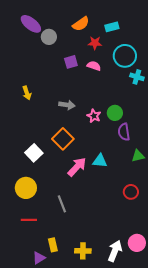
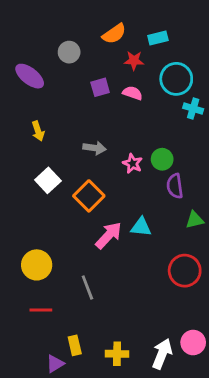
purple ellipse: (31, 24) -> (30, 76), moved
white square: (34, 153) -> (48, 180), moved
red circle: (131, 192) -> (185, 271), size x1.5

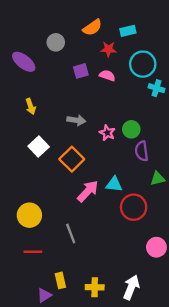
red circle: (185, 271) -> (134, 207), moved
pink circle: (193, 343) -> (156, 247), moved

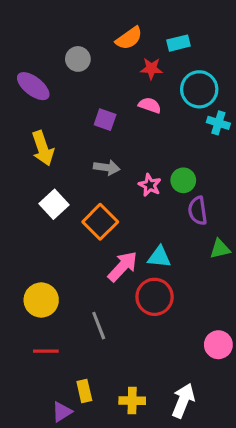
purple square: (81, 71) -> (105, 120), moved, turned 35
yellow arrow: (31, 106) -> (43, 148), size x1.5
red circle: (134, 207) -> (155, 297), moved

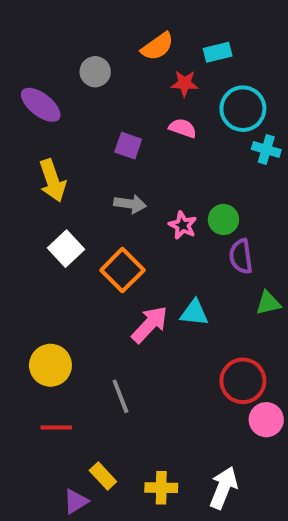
red circle: (155, 297) -> (243, 381), moved
yellow rectangle: (84, 391) -> (103, 476), turned -30

